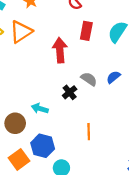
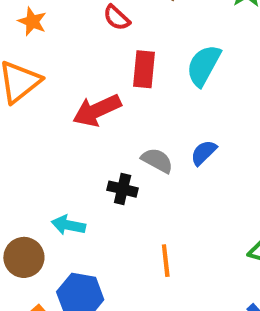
red arrow: (60, 50) -> (97, 110), turned -105
black cross: (70, 92) -> (123, 189), turned -32

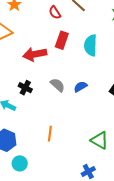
cyan semicircle: (204, 65) -> (91, 45), turned -40
black cross: (123, 189) -> (25, 88), moved

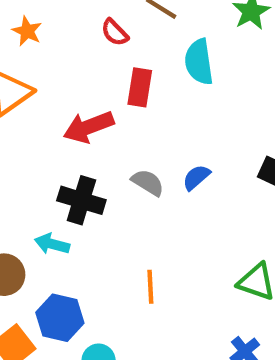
cyan semicircle: (91, 45) -> (199, 62), moved
black cross: (25, 88) -> (81, 200), size x1.5

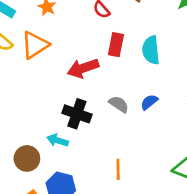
cyan semicircle: (199, 62) -> (151, 50), moved

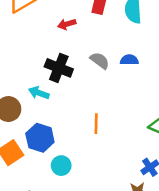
red arrow: (83, 68) -> (67, 24), size x0.6
blue semicircle: (149, 102) -> (129, 60), turned 36

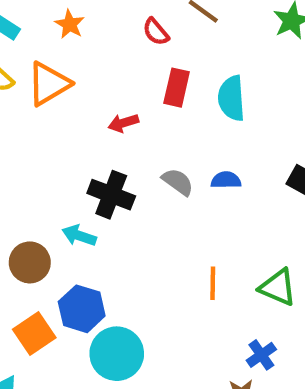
orange line: (96, 124) -> (213, 283), moved
cyan circle: (61, 166) -> (117, 354), size x1.6

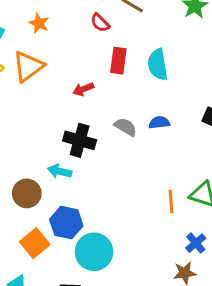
orange line: (213, 283) -> (171, 202), moved

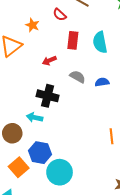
orange star: (39, 23) -> (32, 25), moved
gray semicircle: (126, 127) -> (78, 77), moved

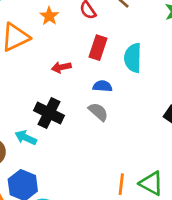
gray semicircle: (78, 77) -> (98, 112), moved
blue semicircle: (102, 82) -> (102, 86), moved

